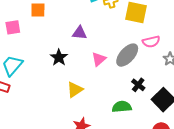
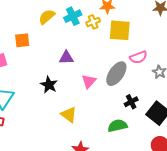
black cross: (138, 85) -> (131, 102), turned 32
yellow triangle: (75, 90) -> (69, 115), turned -42

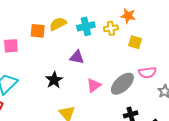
cyan cross: (73, 16) -> (86, 26), moved
yellow semicircle: (47, 17) -> (58, 24), moved
yellow square: (120, 30) -> (135, 42), size x0.6

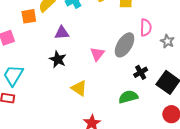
purple triangle: (77, 57) -> (62, 33), moved
pink semicircle: (147, 73) -> (146, 28), turned -66

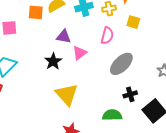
pink semicircle: (146, 28) -> (107, 36), moved
pink triangle: (97, 54) -> (80, 53), moved
yellow triangle: (79, 88) -> (67, 95), size x1.4

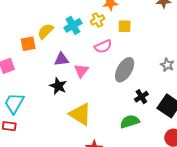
pink semicircle: (107, 36) -> (103, 46), turned 66

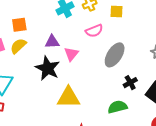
yellow semicircle: (46, 31) -> (18, 46), moved
black star: (58, 86) -> (48, 68), size x1.4
yellow triangle: (80, 114) -> (68, 97), turned -35

